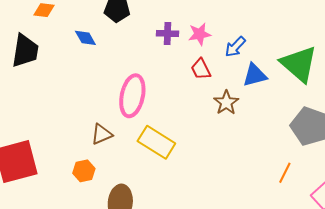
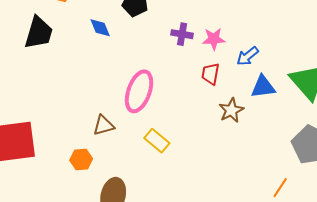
red trapezoid: (201, 69) -> (210, 74), turned 30
yellow rectangle: (156, 142) -> (157, 141), size x0.7

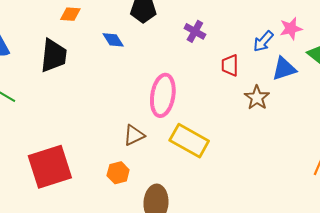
purple cross: (182, 34) -> (195, 31), turned 30
pink star: (214, 39) -> (291, 29), moved
yellow rectangle: (157, 141) -> (189, 141), size x1.5

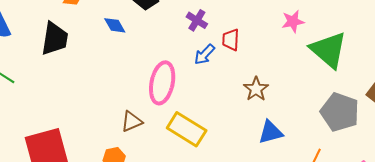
blue arrow: (263, 41) -> (204, 54), moved
red trapezoid: (230, 65) -> (231, 40), moved
blue triangle: (284, 69) -> (271, 132), moved

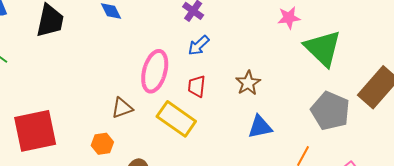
red trapezoid: (231, 40) -> (197, 86), moved

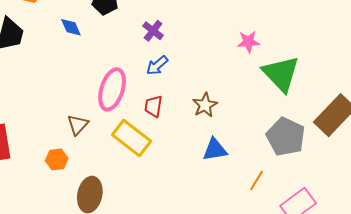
brown triangle: (122, 108) -> (78, 125), turned -30

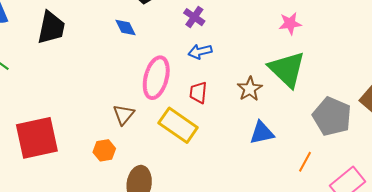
blue diamond: (71, 27) -> (125, 28), moved
blue arrow: (157, 65) -> (200, 52), turned 30
green triangle: (281, 74) -> (287, 69), moved

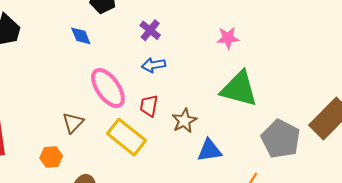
pink star: (290, 23) -> (228, 38), moved
green triangle: (287, 69) -> (239, 89), turned -33
pink ellipse: (156, 78) -> (108, 88), turned -54
brown star: (250, 89) -> (184, 121), moved

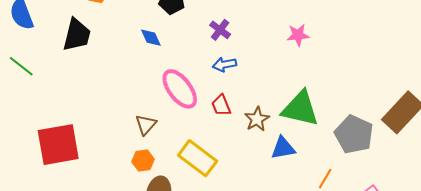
green triangle: (239, 89) -> (300, 109), moved
red trapezoid: (149, 106) -> (221, 105), turned -30
yellow rectangle: (126, 137) -> (198, 158), moved
orange hexagon: (51, 157) -> (143, 160), moved

